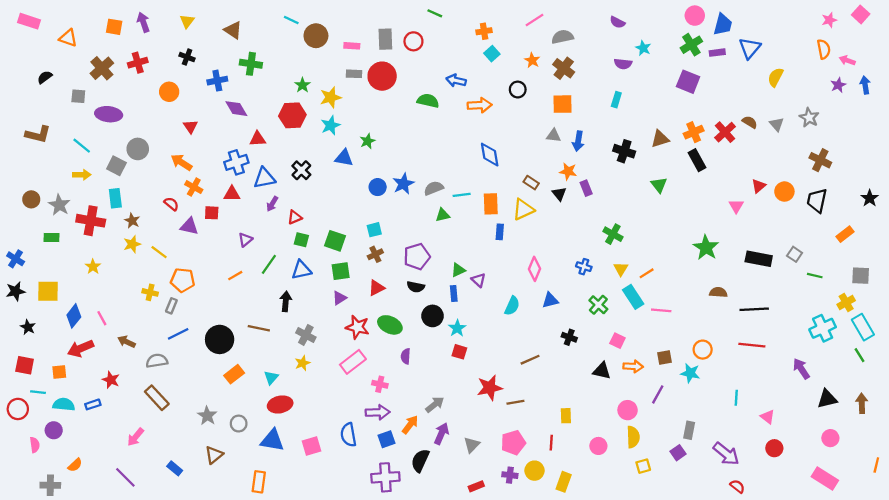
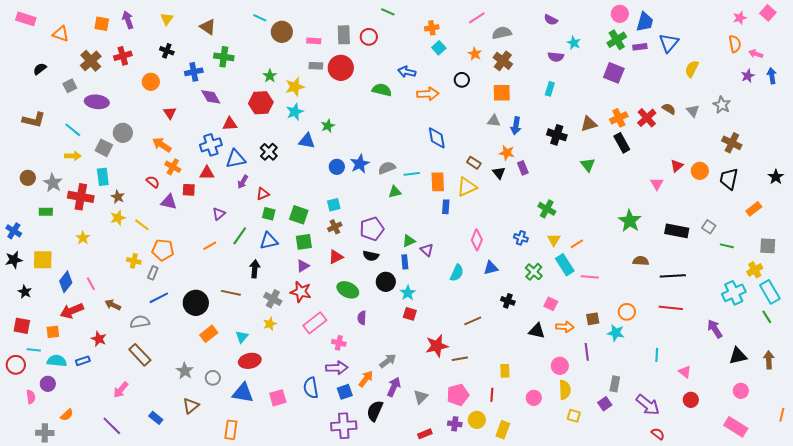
gray square: (78, 96) -> (70, 86), turned -32
red star: (357, 327) -> (301, 292), moved
purple line: (658, 394) -> (587, 352), turned -36
yellow square: (643, 466) -> (574, 416), turned 32

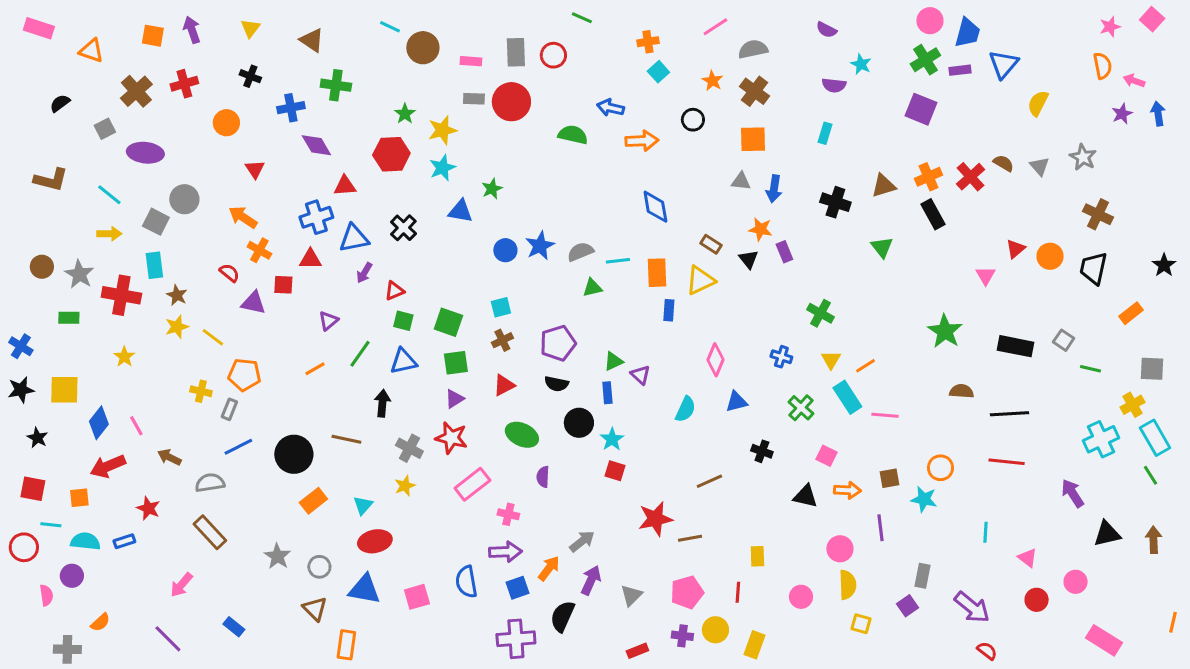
pink circle: (741, 391) -> (1076, 582), moved
brown triangle: (191, 406) -> (315, 609), moved, turned -36

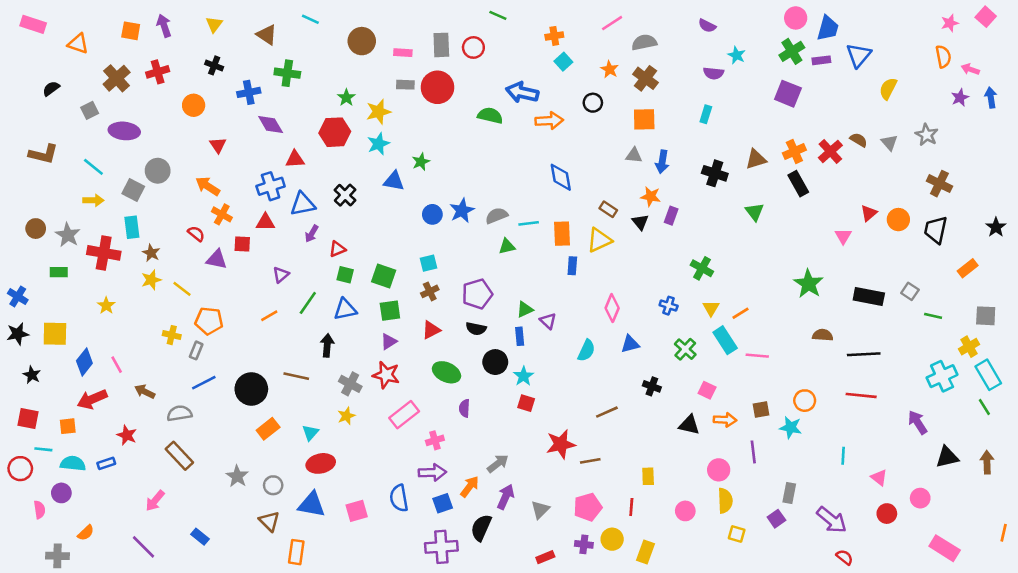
cyan line: (390, 27) -> (310, 19), moved
blue arrow: (610, 108) -> (522, 92), size x1.4
purple rectangle: (784, 252) -> (671, 216), turned 42
pink cross: (508, 514) -> (435, 440), turned -30

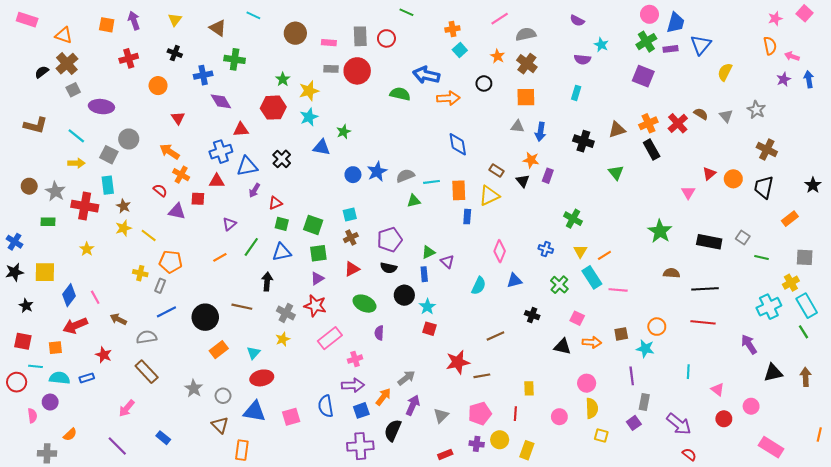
brown cross: (117, 78) -> (67, 64), moved
purple line: (753, 452) -> (632, 376), moved

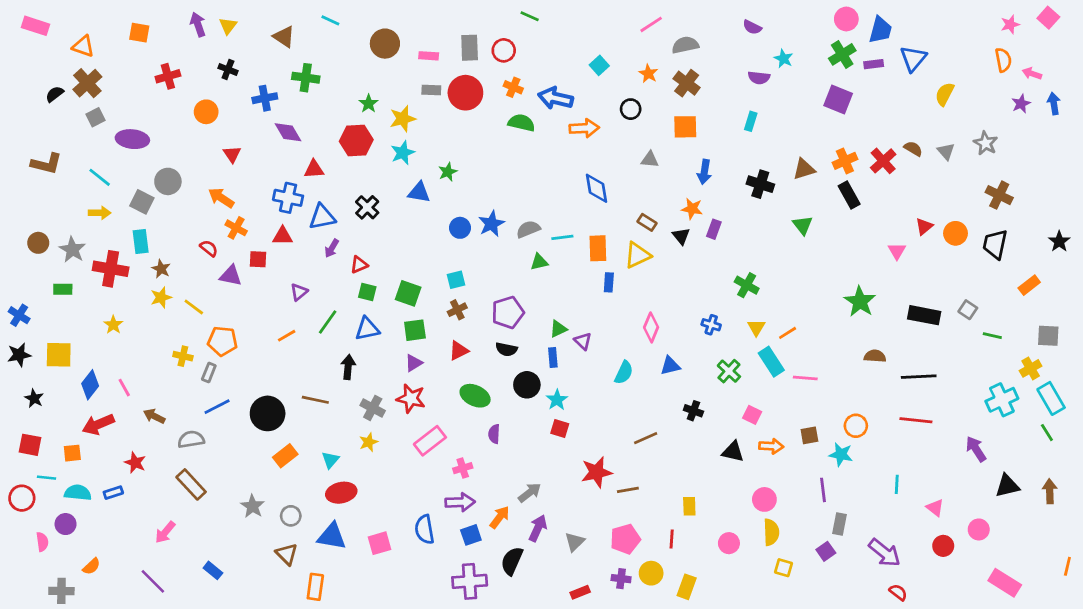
purple arrow: (134, 21) -> (198, 24), moved
orange cross: (452, 29) -> (513, 87), moved, turned 32
gray triangle: (517, 126) -> (650, 160), moved
blue cross: (221, 152) -> (288, 198), turned 30

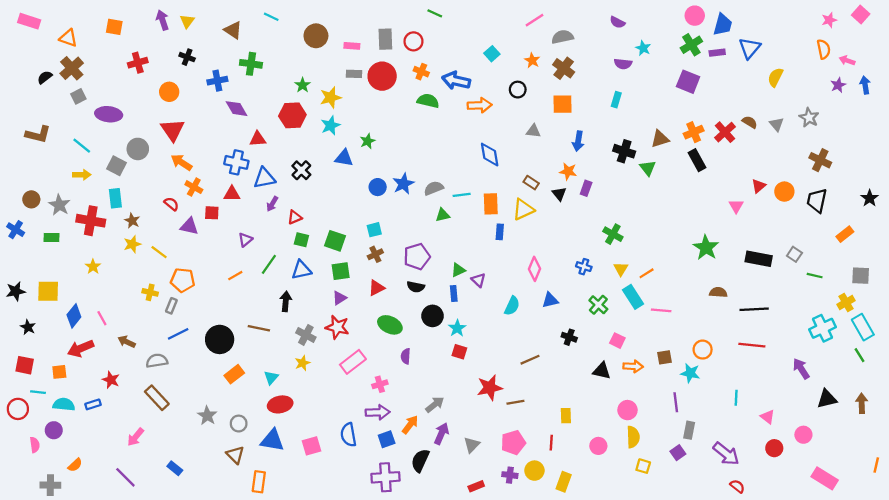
red triangle: (232, 154) -> (173, 130), moved, size x1.6
green triangle: (803, 225) -> (648, 168), moved
blue cross: (19, 315) -> (16, 230), moved

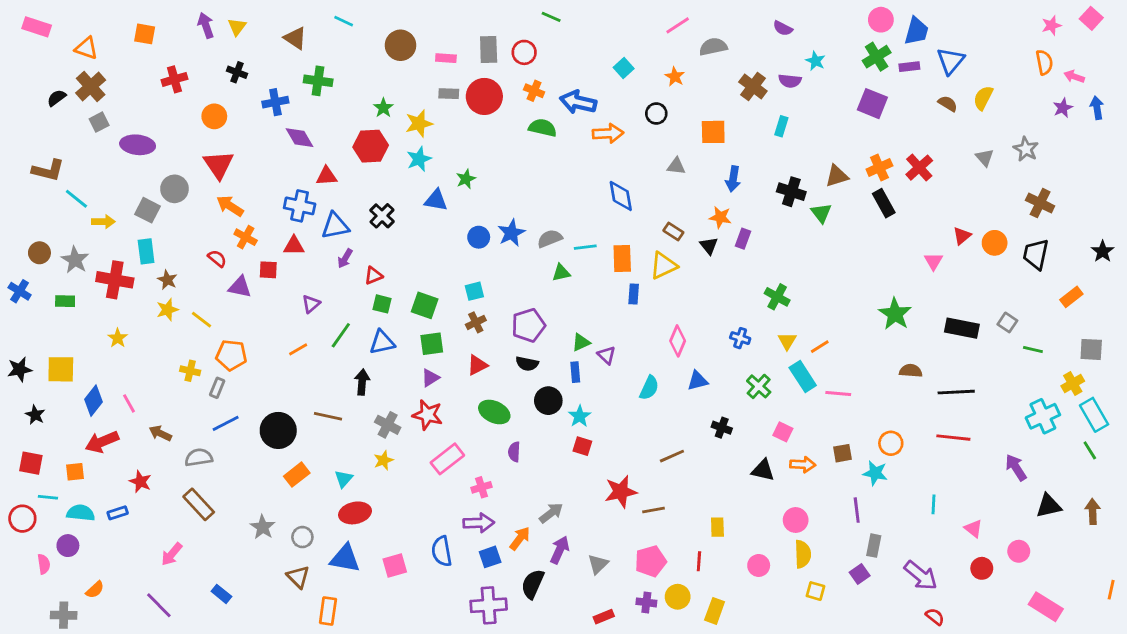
brown cross: (564, 68) -> (753, 87), moved
brown semicircle: (750, 122) -> (948, 104), moved
cyan line: (82, 146) -> (76, 199), moved

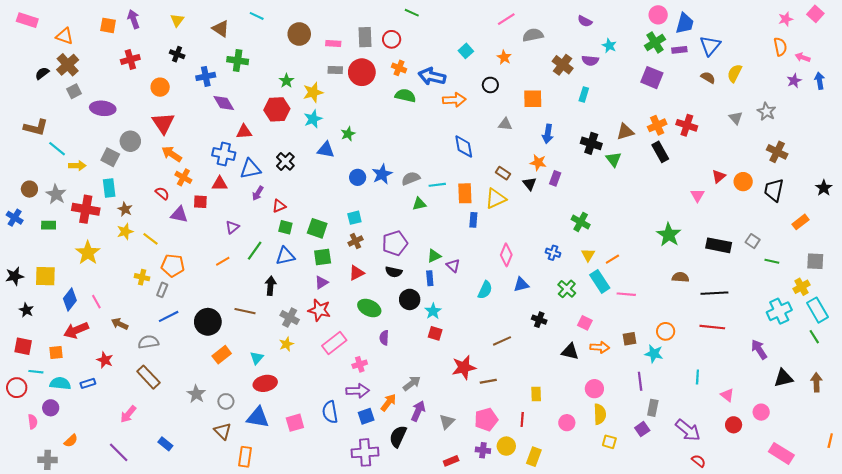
purple arrow: (206, 25) -> (134, 19), moved
red cross: (919, 168) -> (687, 125), turned -30
yellow star: (118, 338) -> (88, 253), size x1.6

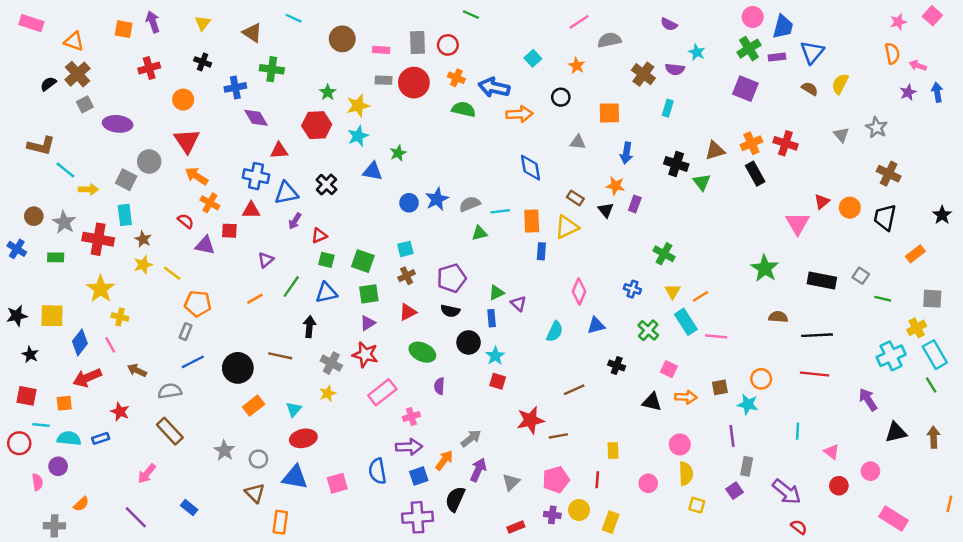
pink triangle: (697, 195) -> (798, 223), size x1.5
yellow cross: (142, 277) -> (120, 317), moved

